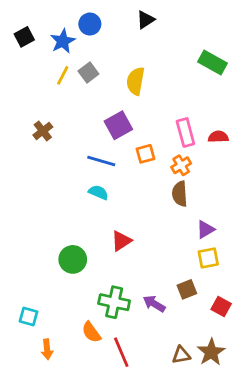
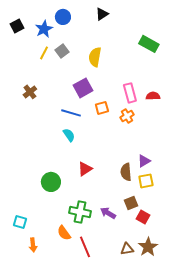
cyan semicircle: (98, 192) -> (69, 135), turned 32
brown semicircle: (180, 194) -> (126, 172), moved
red square: (221, 306) -> (143, 217), moved

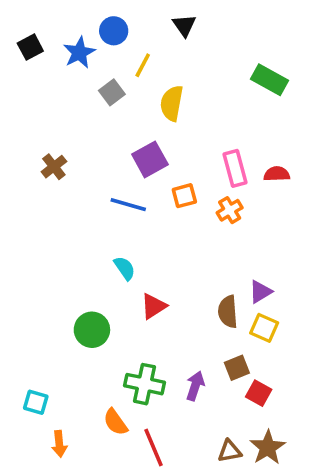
black triangle: (102, 14) -> (184, 25), turned -32
yellow line: (44, 53) -> (143, 65), moved
cyan semicircle: (69, 135) -> (125, 268), moved
yellow square: (146, 181) -> (264, 328), turned 35
purple arrow: (108, 213) -> (195, 386), turned 77

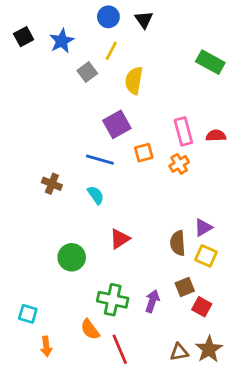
blue circle: (114, 31) -> (108, 17), moved
brown cross: (54, 167) -> (52, 184), moved, turned -30
cyan semicircle: (125, 268) -> (96, 195), moved

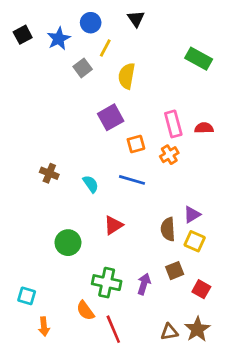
blue circle: (108, 17) -> (91, 23), moved
blue line: (100, 160) -> (132, 180), moved
red square: (202, 307) -> (201, 289), moved

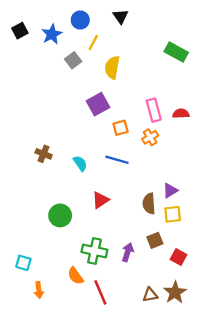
yellow square: (195, 241) -> (173, 214), turned -30

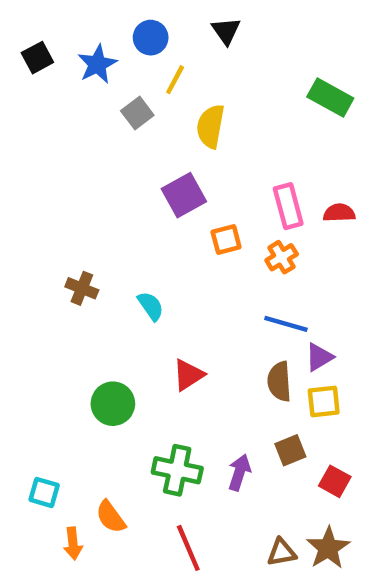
blue line: (117, 160) -> (286, 324), moved
orange semicircle: (75, 276) -> (111, 517), moved

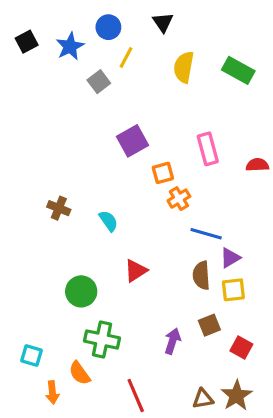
yellow semicircle: (211, 126) -> (184, 67), moved
red semicircle: (339, 213) -> (257, 165), moved
orange cross: (282, 257) -> (179, 199), moved
green cross: (177, 470) -> (102, 339), moved

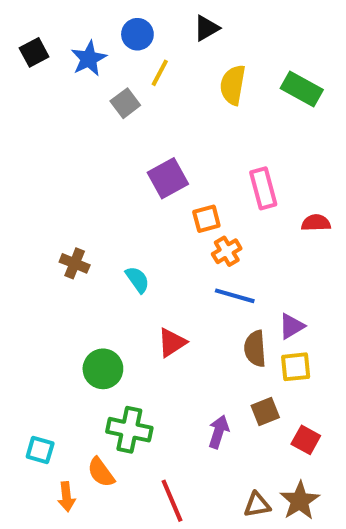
black triangle: (163, 22) -> (206, 28), turned 35
red semicircle: (257, 165) -> (316, 223), moved
blue line: (206, 234) -> (235, 296), moved

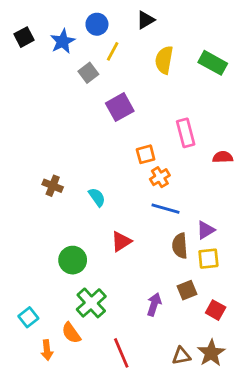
purple square: (168, 178) -> (120, 107), moved
green cross: (129, 430) -> (91, 303), turned 36
cyan square: (40, 450) -> (28, 317), turned 36

